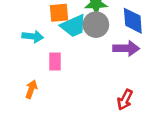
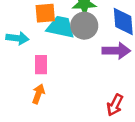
cyan trapezoid: (73, 26) -> (61, 27), turned -144
orange arrow: (31, 89) -> (38, 94), moved

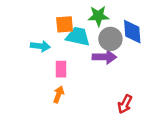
gray circle: (84, 26) -> (110, 39), moved
purple arrow: (116, 51) -> (104, 57), moved

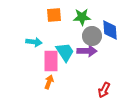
orange square: (65, 24) -> (54, 15), moved
cyan trapezoid: (78, 36) -> (65, 52), moved, turned 45
pink rectangle: (61, 69) -> (51, 61), size x1.5

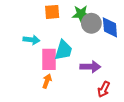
gray circle: (92, 36) -> (91, 23), moved
purple arrow: (87, 51) -> (90, 67), moved
cyan trapezoid: (65, 52) -> (63, 50), turned 50

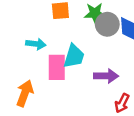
orange arrow: (47, 81) -> (25, 93), moved, size x1.5

